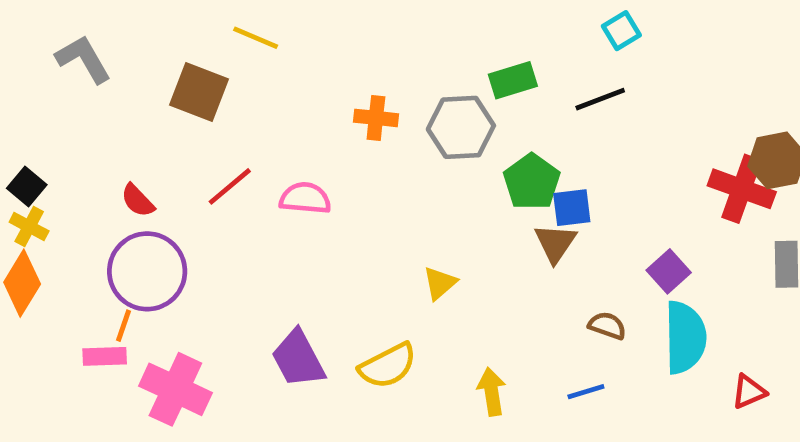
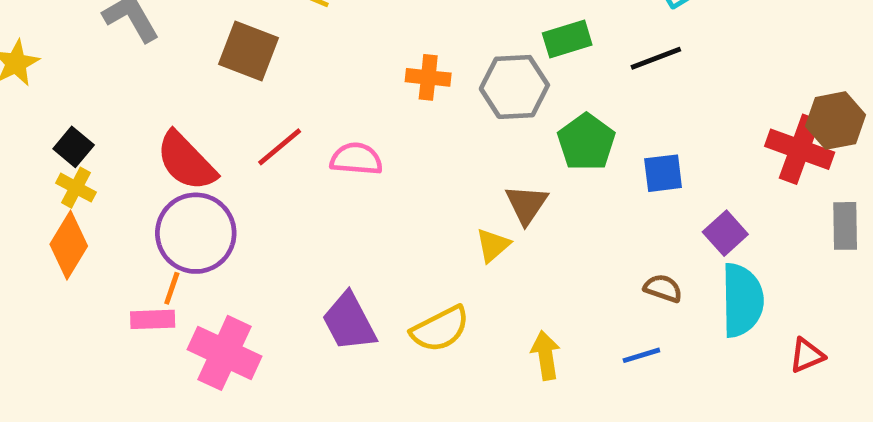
red semicircle: (138, 201) -> (186, 161), size x1.8
blue square: (572, 208) -> (663, 173), moved
brown triangle: (555, 243) -> (526, 204), moved

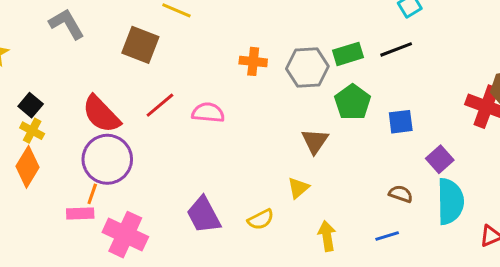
green rectangle: (567, 39) -> (348, 54), moved
yellow triangle: (493, 245) -> (298, 188), moved
yellow semicircle: (440, 329) -> (261, 219), size x0.7

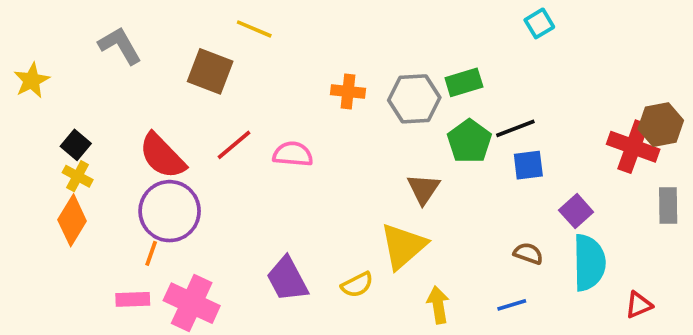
black line: (396, 49) -> (515, 128), moved
yellow triangle: (298, 188) -> (403, 246), size x1.8
pink rectangle: (80, 213) -> (133, 299), moved

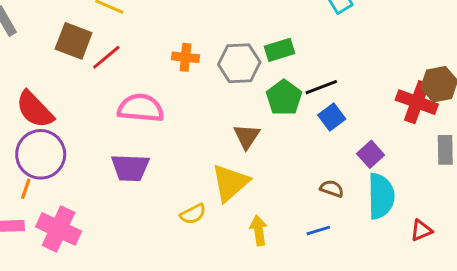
red line: (234, 145) -> (106, 57), moved
pink semicircle: (293, 154) -> (141, 108), size x1.4
blue square: (528, 165) -> (332, 117), turned -30
purple trapezoid: (287, 279) -> (130, 168), moved, turned -60

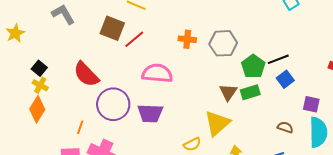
green rectangle: (279, 50) -> (250, 92), moved
purple circle: (41, 154) -> (113, 104), moved
purple square: (371, 154) -> (311, 104), turned -36

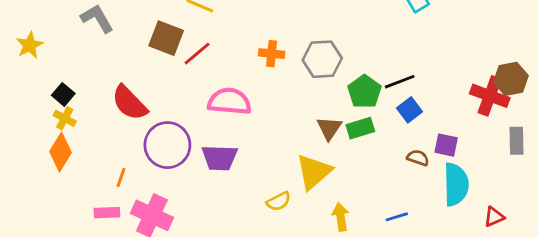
brown semicircle: (285, 127) -> (418, 158), moved

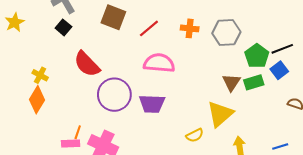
red line: (197, 54) -> (149, 28), moved
black square: (63, 94) -> (63, 27), moved
blue square: (410, 110) -> (279, 70), moved
orange line: (121, 177) -> (78, 132), moved

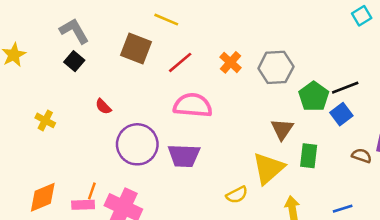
orange cross: (190, 28) -> (231, 62), turned 36
red semicircle: (87, 64) -> (103, 107), size x0.5
green rectangle: (254, 82) -> (309, 156), moved, turned -66
orange diamond: (37, 100) -> (43, 197), moved, turned 36

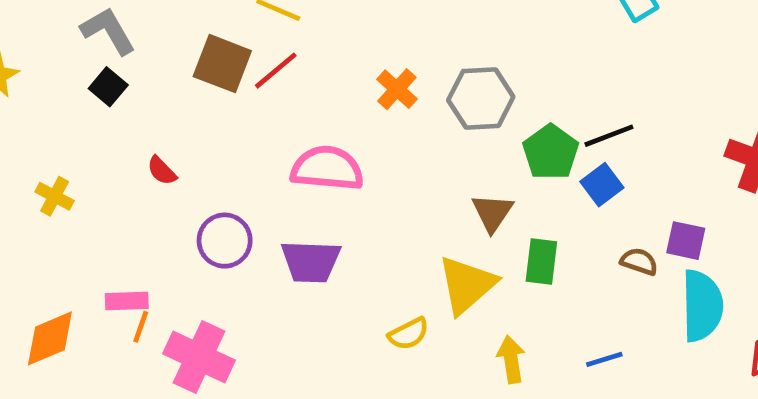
red line: (180, 62) -> (276, 71), moved
purple circle: (137, 144) -> (225, 241), size x0.7
pink rectangle: (83, 205) -> (127, 301), moved

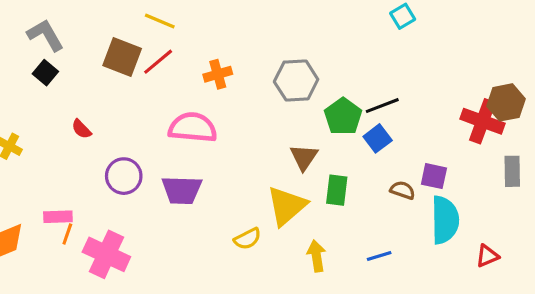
orange cross: (397, 89) -> (218, 74), moved, turned 32

